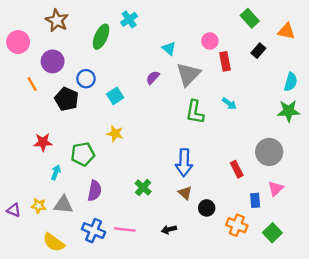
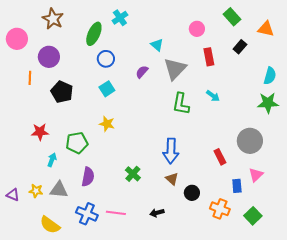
pink circle: (210, 41) -> (197, 29), moved
blue circle: (86, 79) -> (106, 59), moved
orange line: (32, 84) -> (30, 78), turned 32

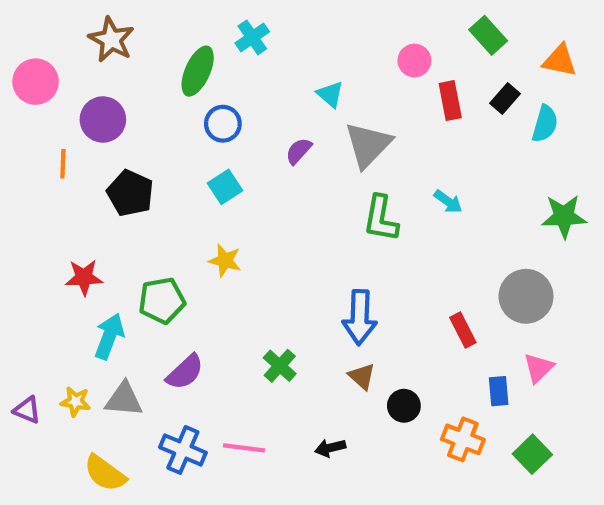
red rectangle: (209, 57) -> (450, 101), moved
cyan semicircle: (270, 76) -> (545, 124), moved
cyan arrow: (52, 160) -> (109, 336), size x1.5
purple semicircle: (88, 177) -> (185, 372), turned 36

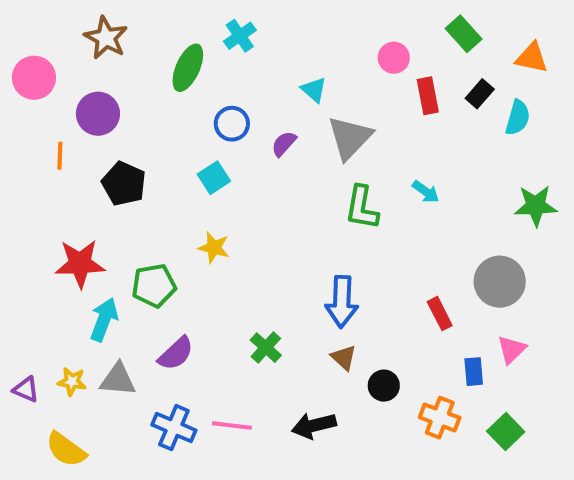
blue circle: (223, 124) -> (232, 124), moved
red star: (84, 277) -> (80, 264), size x1.4
black arrow: (330, 448) -> (314, 426), size x1.5
yellow semicircle: (105, 473) -> (66, 449), moved

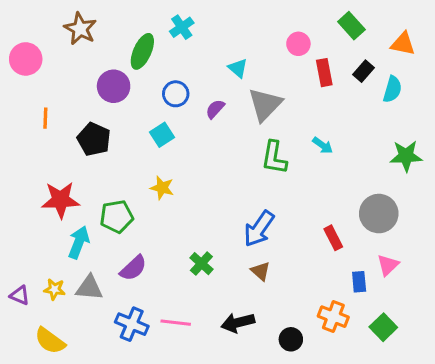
purple circle: (98, 114) -> (114, 86), moved
blue arrow: (342, 302) -> (259, 229), turned 33
black circle: (384, 386) -> (291, 339), moved

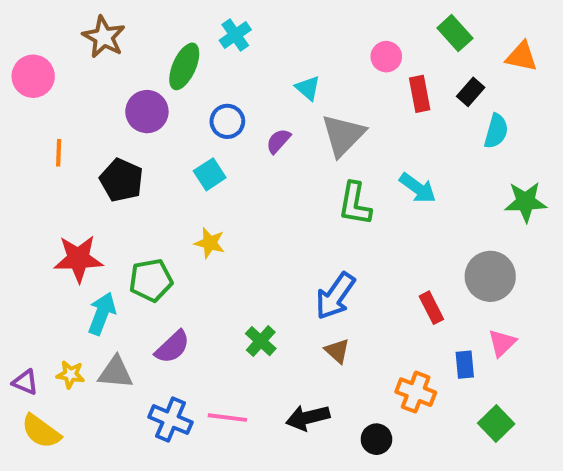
cyan semicircle: (392, 89) -> (496, 131), moved
cyan arrow: (323, 145) -> (418, 188), size x1.4
orange cross: (333, 317) -> (416, 392), moved
yellow semicircle: (50, 341) -> (41, 431), moved

